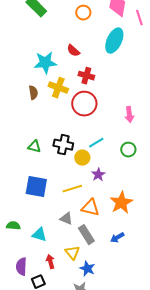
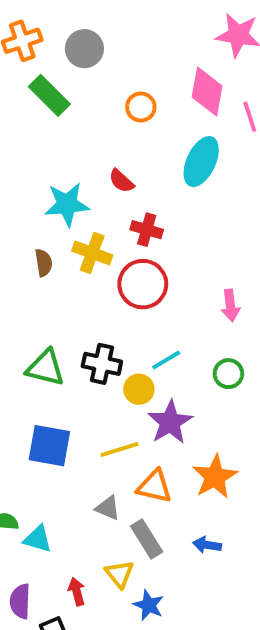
green triangle: (34, 147) -> (46, 368), size x1.5
purple star: (98, 175) -> (170, 422), size x1.6
cyan triangle: (39, 235) -> (38, 539), moved
blue arrow: (117, 238) -> (207, 545), turned 40

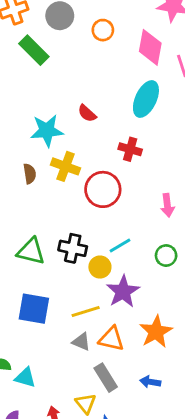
orange circle: (141, 107) -> (103, 30), moved
red cross: (147, 230) -> (130, 149), moved
gray triangle: (108, 508) -> (81, 342), moved

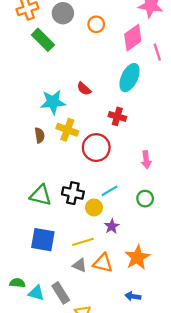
pink diamond: (150, 47) -> (133, 38), turned 44
purple star: (123, 291) -> (112, 226), size x0.6
gray rectangle: (106, 378) -> (61, 293), moved

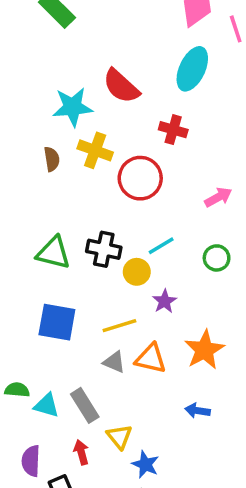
red semicircle: (84, 89) -> (121, 86), size x1.6
pink arrow: (146, 160) -> (218, 197), turned -112

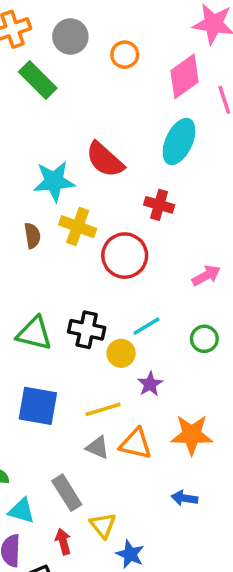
orange star: (204, 350) -> (192, 435), turned 30
cyan triangle: (47, 405) -> (22, 511), moved

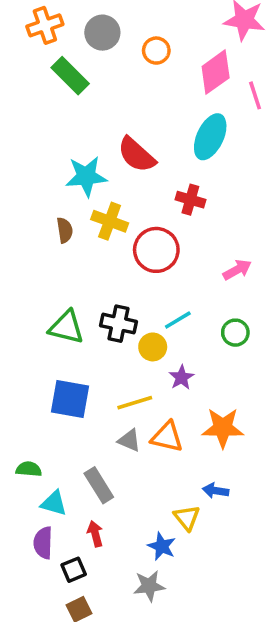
yellow triangle: (103, 525) -> (187, 518), moved

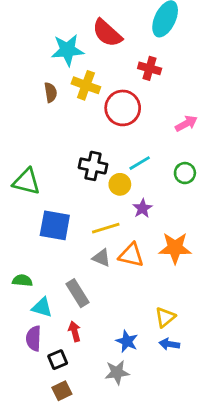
green triangle: (66, 327) -> (27, 181), moved
blue arrow: (216, 491) -> (169, 344), moved
yellow triangle: (187, 518) -> (165, 317), moved, turned 30

